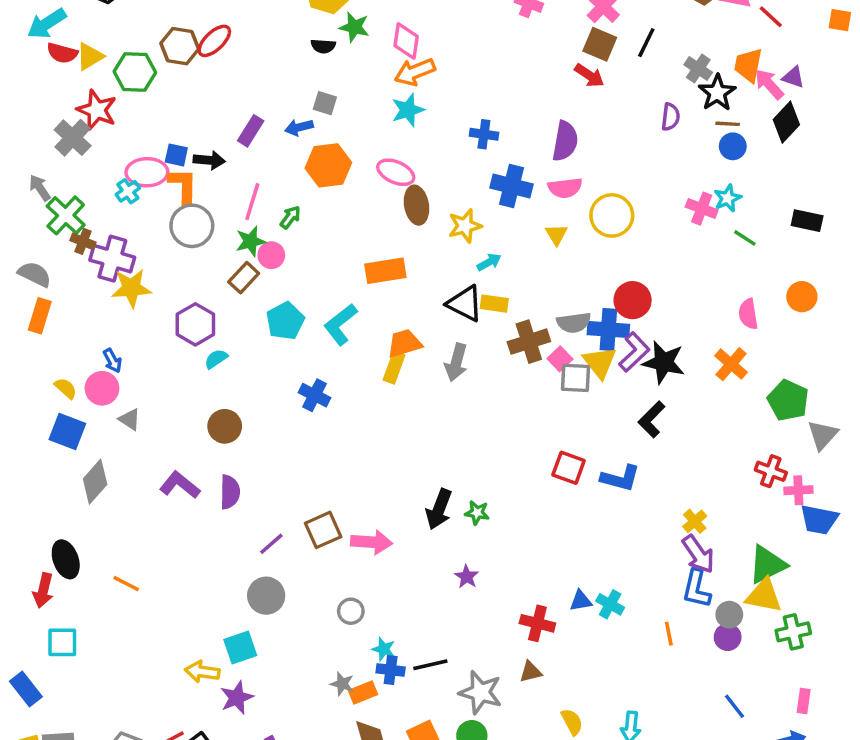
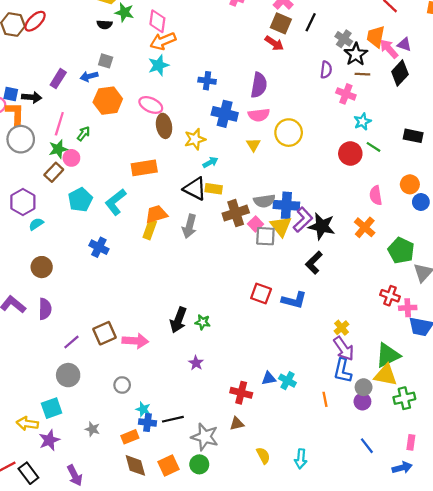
blue circle: (733, 146) -> (421, 202), moved
pink cross: (702, 209) -> (346, 94), moved
red circle: (633, 300) -> (350, 153), moved
gray star: (342, 684) -> (92, 429), moved

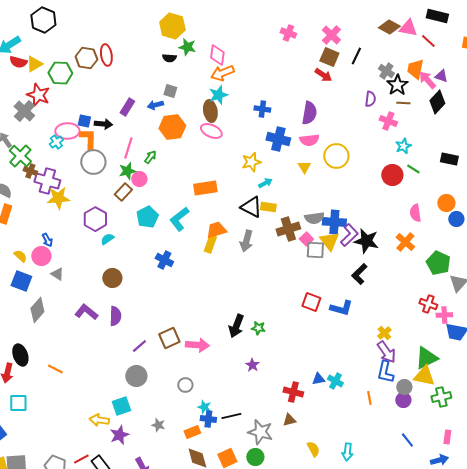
red ellipse: (35, 21) -> (106, 55), turned -55
brown ellipse: (164, 126) -> (210, 111), moved

